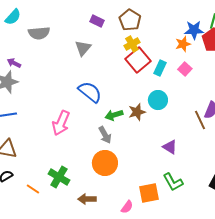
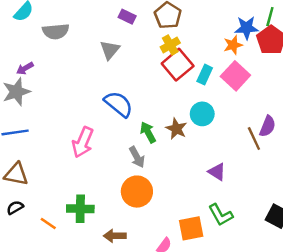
purple arrow: (14, 63) -> (25, 68), turned -56
pink square: (185, 69) -> (235, 76), size x1.6
brown star: (137, 112) -> (176, 129), turned -30
green arrow: (114, 115) -> (148, 132), turned 78
green cross: (59, 177) -> (80, 209), turned -30

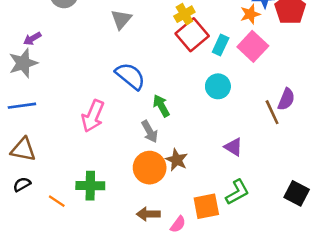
brown star: (176, 129) -> (177, 160), moved
green L-shape: (221, 215) -> (237, 192), turned -90
brown arrow: (115, 236) -> (148, 214), moved

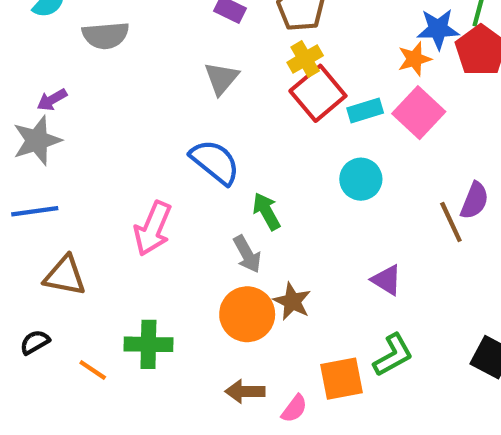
gray triangle: (121, 19) -> (221, 78), moved
cyan rectangle: (221, 45) -> (365, 110), turned 48
brown triangle: (23, 150) -> (65, 276), moved

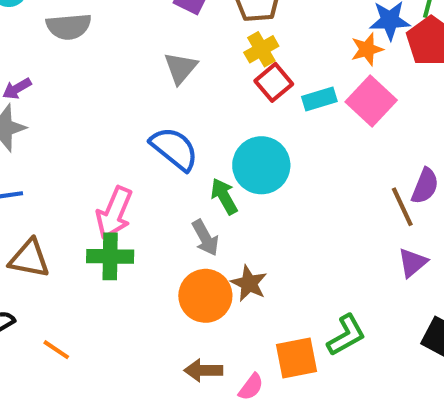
red square: (318, 93) -> (274, 82), size x0.7
cyan circle: (361, 179) -> (261, 165), moved, size x1.4
purple triangle: (387, 280) -> (413, 263), moved, turned 48
green cross: (148, 344) -> (110, 256), moved

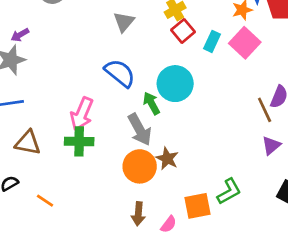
cyan rectangle: (319, 99) -> (212, 41), turned -48
gray arrow: (205, 238) -> (140, 130), size x1.4
brown arrow: (203, 370) -> (138, 214), turned -85

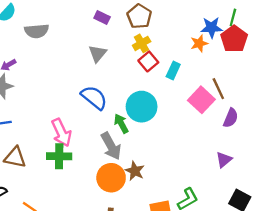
pink square: (245, 43) -> (201, 100), moved
brown line: (265, 110) -> (218, 89), moved
pink arrow: (82, 114) -> (61, 133), turned -48

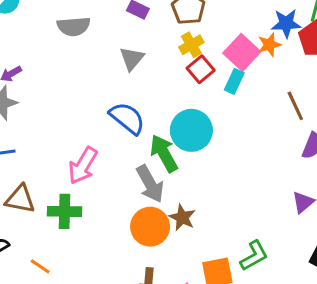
gray semicircle: (37, 31) -> (74, 26), moved
pink square: (201, 100) -> (242, 52), moved
green arrow: (121, 124) -> (164, 153), size x1.4
pink arrow: (61, 133) -> (83, 166), turned 56
green cross: (59, 156) -> (64, 211), moved

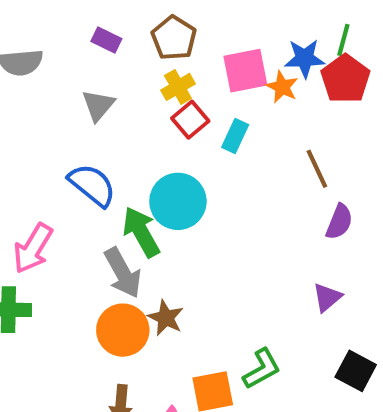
orange star: (269, 45) -> (282, 87), turned -30
pink square: (242, 52) -> (245, 71), moved, turned 36

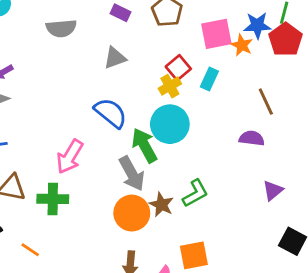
yellow cross: (178, 87) -> (170, 86), moved
gray triangle: (98, 105) -> (115, 58), turned 30
purple semicircle: (339, 222) -> (252, 138), moved, turned -105
green L-shape: (262, 369) -> (195, 193), moved

